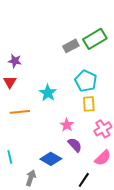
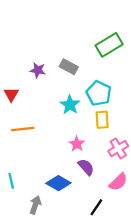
gray rectangle: (71, 46) -> (69, 67), moved, turned 56
purple star: (15, 61) -> (38, 70), moved
cyan star: (48, 93) -> (70, 105), moved

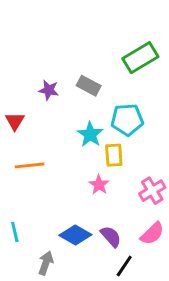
cyan pentagon: (99, 93) -> (127, 120), turned -30
yellow rectangle: (102, 120) -> (114, 155), moved
purple semicircle: (86, 167) -> (111, 236), moved

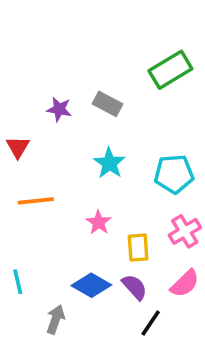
cyan pentagon: (127, 120) -> (174, 174), moved
yellow rectangle: (114, 155) -> (138, 248), moved
pink star: (99, 185) -> (99, 222), moved

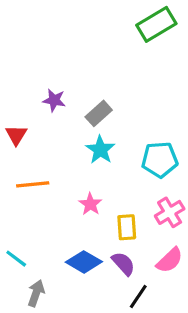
green rectangle: (170, 70) -> (156, 24), moved
gray rectangle: (108, 104) -> (99, 113), moved, turned -70
cyan line: (18, 282) -> (16, 259), turned -40
gray arrow: (56, 319) -> (36, 293), moved

